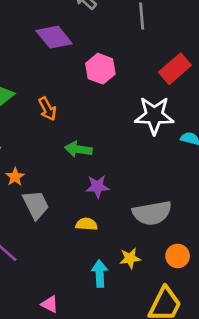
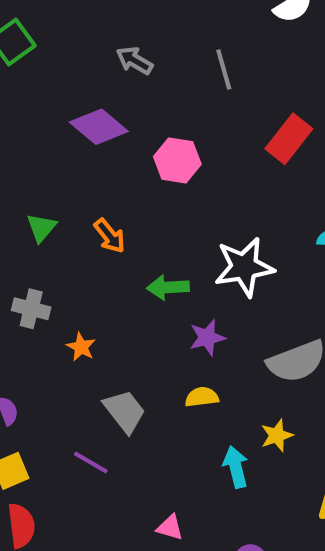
white star: (154, 115) -> (244, 267), moved
gray trapezoid: (36, 205) -> (125, 411), moved

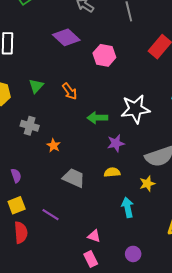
gray trapezoid: (125, 411) -> (74, 178), turned -30
yellow star: (277, 435) -> (147, 184), moved
purple line: (91, 462) -> (50, 215), moved

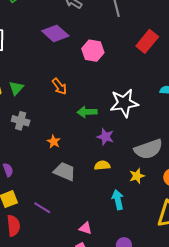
green triangle: (36, 86) -> (16, 88), moved
purple star: (116, 143) -> (105, 137), turned 30
orange star: (54, 145) -> (54, 142), moved

